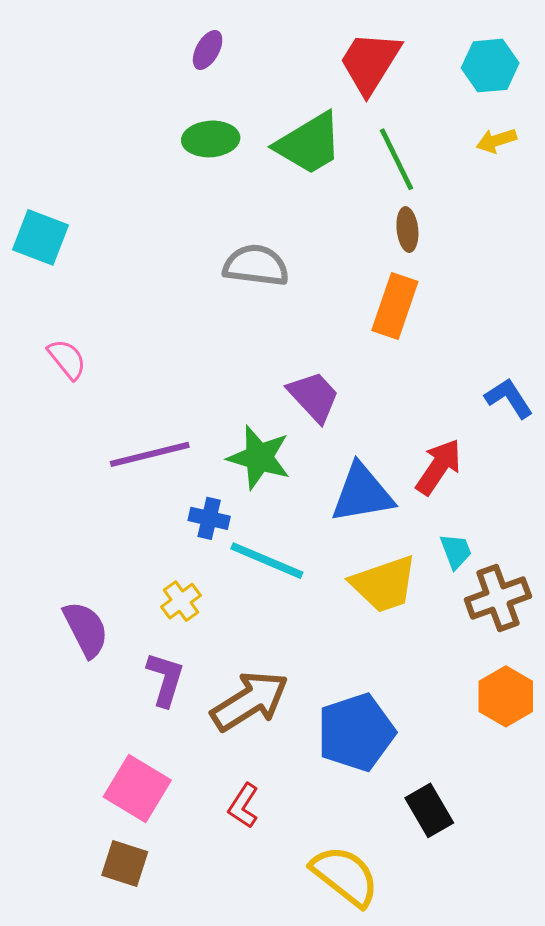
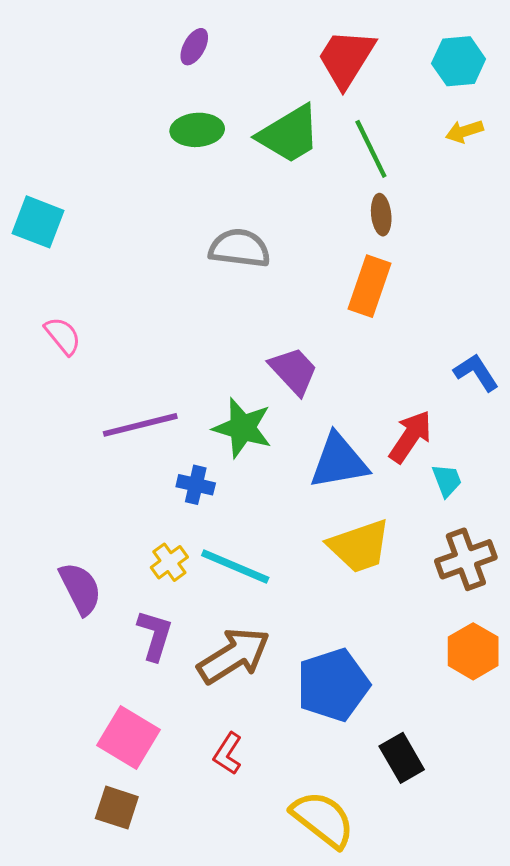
cyan trapezoid: (456, 551) -> (447, 480), moved
cyan line: (267, 561) -> (235, 567), moved

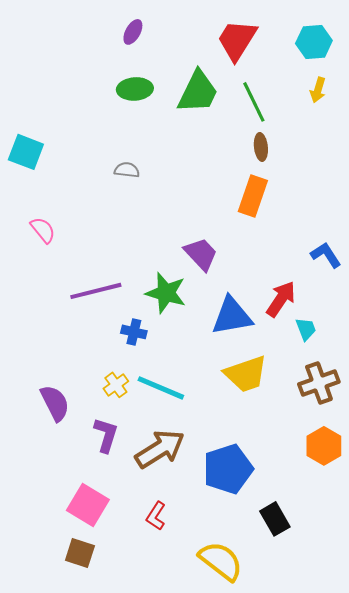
yellow arrow: (464, 131) -> (318, 90), turned -55
green trapezoid: (289, 134) -> (198, 92), turned -33
gray semicircle: (240, 248) -> (127, 170), moved, size x0.6

